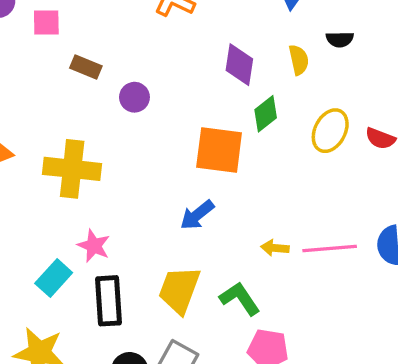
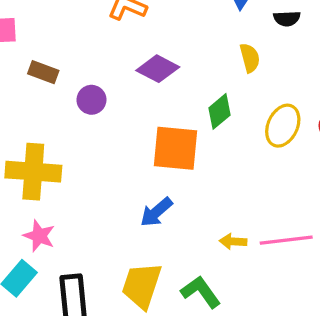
black semicircle: (340, 39) -> (287, 19), moved
purple diamond: (239, 65) -> (158, 69), moved, turned -69
pink star: (94, 246) -> (39, 236), moved

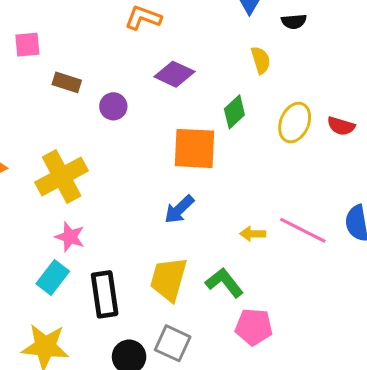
yellow cross: (33, 172) -> (62, 176), turned -30
pink line: (286, 240) -> (303, 230), turned 36

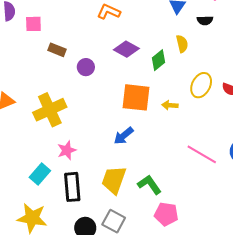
green diamond: (234, 112) -> (159, 60), moved
yellow arrow: (253, 234) -> (170, 105), moved
pink star: (70, 237) -> (67, 150), moved, turned 30

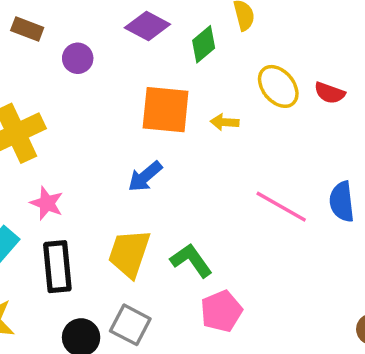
yellow ellipse: (201, 85) -> (278, 86), turned -65
pink star: (67, 150) -> (47, 203), turned -30
pink pentagon: (166, 214) -> (221, 311), turned -30

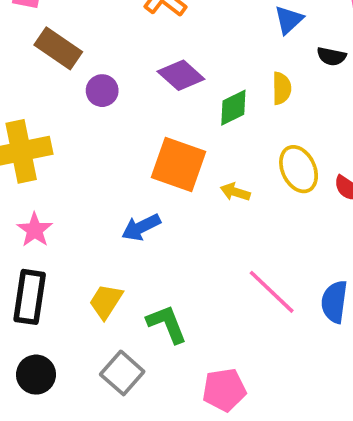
brown rectangle: (27, 29) -> (58, 48), size x1.4
yellow trapezoid: (129, 253) -> (106, 301), size x0.7
pink pentagon: (221, 311) -> (224, 390), moved
gray square: (130, 325) -> (122, 373), moved

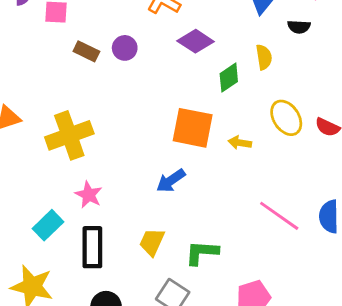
brown rectangle: (58, 48) -> (86, 51), size x0.7
purple diamond: (181, 75) -> (196, 41), moved
purple circle: (102, 91) -> (125, 48), moved
green L-shape: (167, 324) -> (202, 253), turned -56

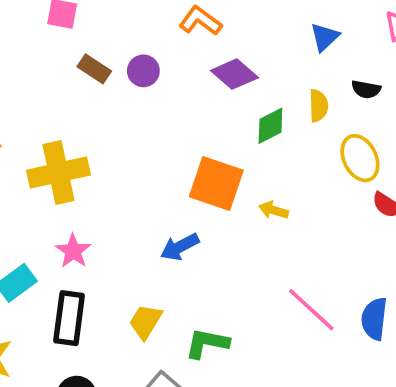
black semicircle: (299, 27) -> (366, 89), moved
yellow ellipse: (286, 118) -> (360, 158), moved

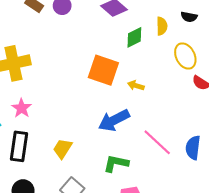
blue arrow: (180, 247) -> (114, 120), moved, size x1.4
green L-shape: (207, 343) -> (116, 163), moved

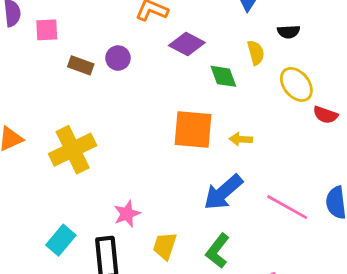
green diamond: (134, 37) -> (223, 76), turned -70
pink star: (22, 108) -> (127, 214), moved, turned 30
green L-shape: (116, 163) -> (218, 251), moved, turned -50

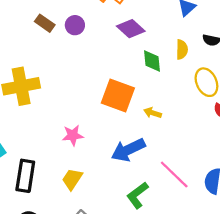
pink star: (127, 214) -> (73, 135), moved
green L-shape: (218, 251) -> (137, 195), moved

